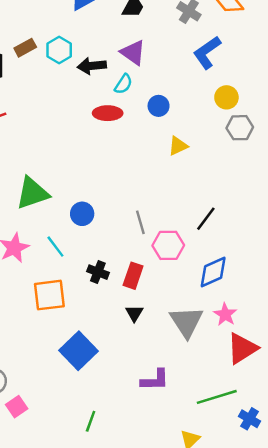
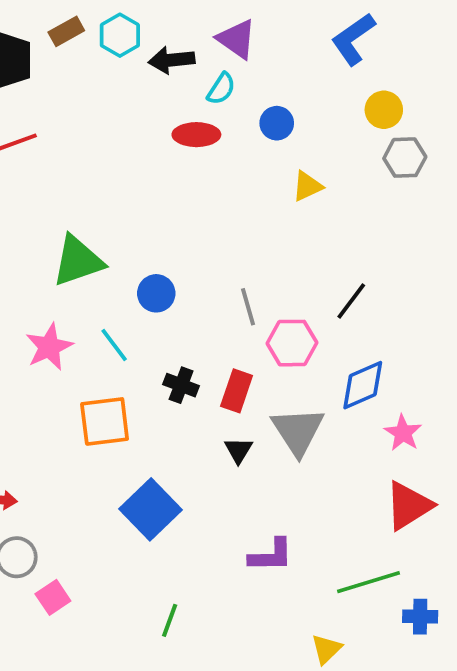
pink star: (225, 314) -> (403, 433), moved
gray triangle: (186, 322) -> (298, 431), moved
blue cross: (249, 419) -> (420, 617), turned -30

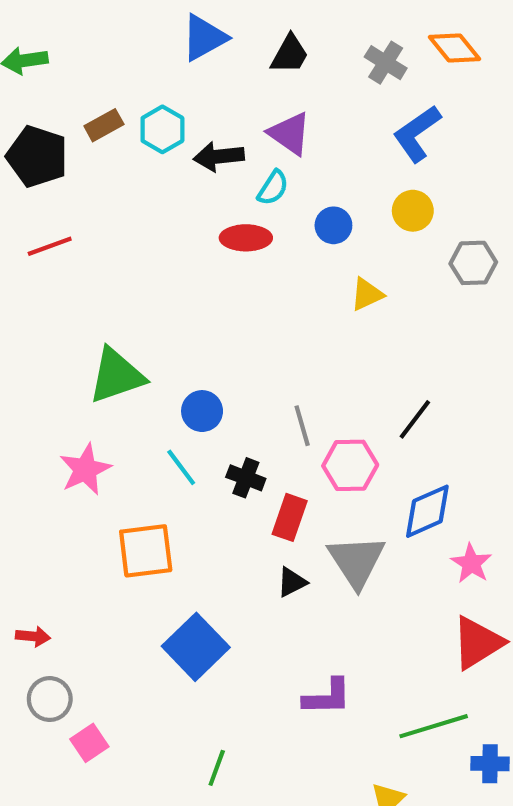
yellow circle: (384, 110) -> (413, 211), moved
cyan line: (114, 345) -> (181, 467), moved
black cross: (181, 385) -> (246, 478), moved
black triangle: (238, 450) -> (292, 582), turned 32

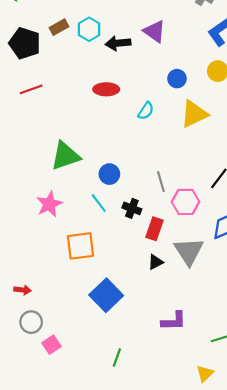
cyan semicircle: (273, 188) -> (146, 111), moved
red ellipse: (246, 238) -> (106, 89), moved
yellow triangle: (367, 294) -> (194, 114), size x1.6

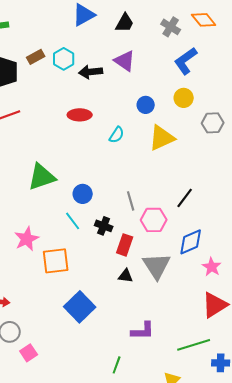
pink star: (49, 204) -> (27, 239), moved
black triangle: (156, 262) -> (126, 276), turned 35
green line: (117, 357) -> (117, 365), moved

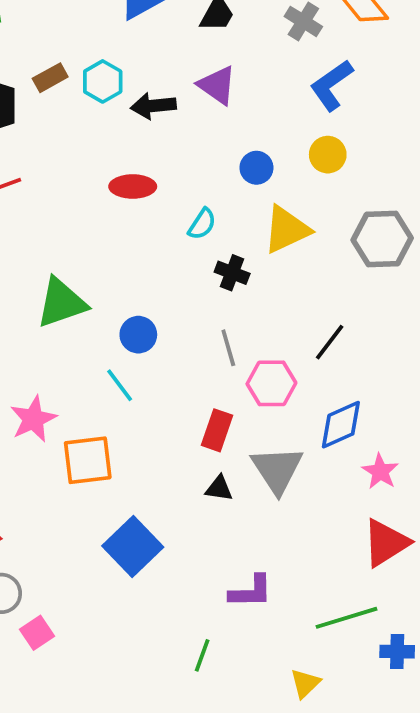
gray hexagon: (213, 123) -> (382, 239), moved, size x1.4
black cross: (104, 226) -> (232, 273), moved

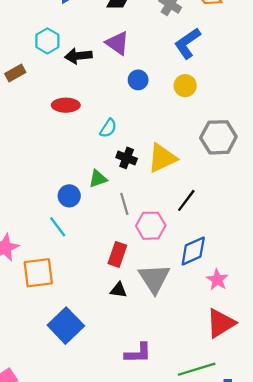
brown rectangle: (50, 78) -> (15, 73), moved
blue circle: (256, 168) -> (138, 80), moved
yellow triangle: (286, 230) -> (162, 158), moved
green triangle: (61, 303) -> (98, 179), moved, size x0.6

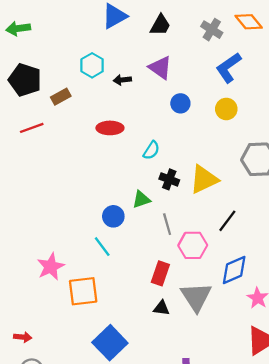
black arrow: (78, 56) -> (122, 80), size x0.7

